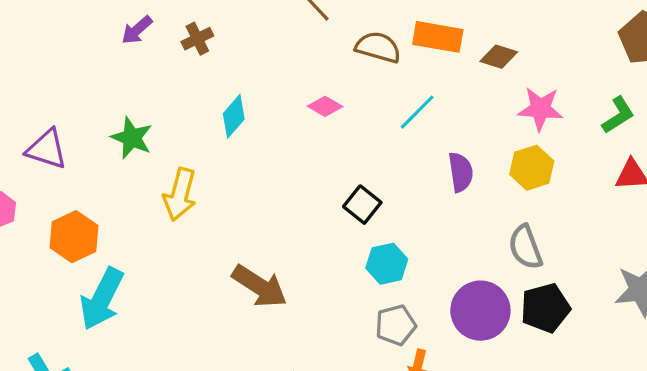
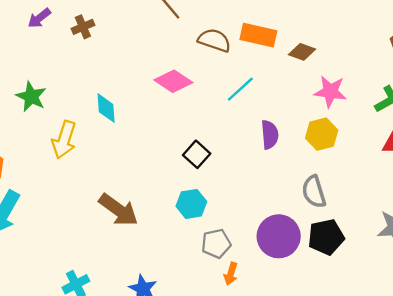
pink diamond: (325, 106) -> (173, 81), size x1.5
cyan diamond: (234, 116) -> (106, 108), moved, turned -48
cyan hexagon: (387, 264) -> (191, 204), moved

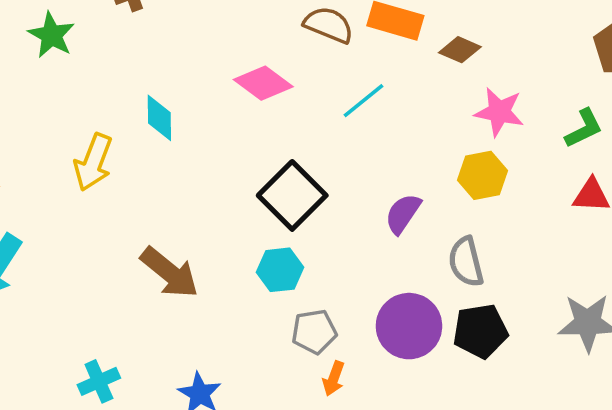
green star: (31, 97) -> (51, 35), moved
purple semicircle: (270, 135) -> (403, 214), moved, turned -144
black square: (197, 154) -> (292, 195), size x1.6

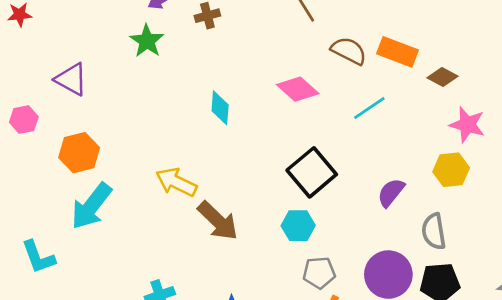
yellow arrow: (93, 162) -> (176, 182), moved, turned 90

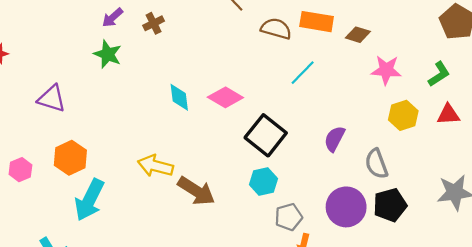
pink diamond: (298, 89) -> (225, 97), moved
pink hexagon: (24, 120) -> (20, 170), moved
yellow hexagon: (451, 170) -> (403, 115), moved

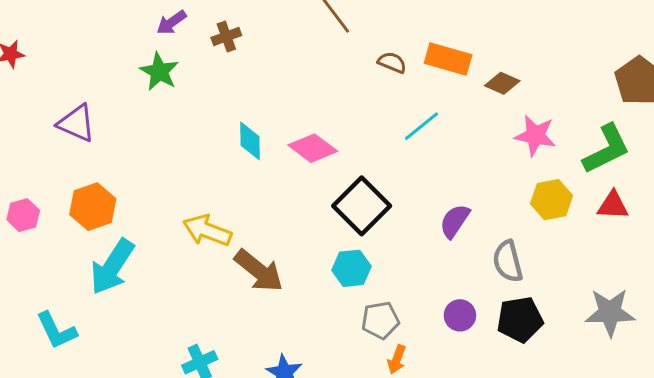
brown semicircle: (276, 29) -> (392, 62), size x0.7
green L-shape: (439, 74) -> (606, 149), size x1.5
purple circle: (346, 207) -> (460, 315), size x0.6

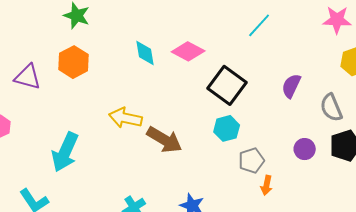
purple triangle: (76, 123) -> (28, 77), moved
orange hexagon: (93, 207) -> (74, 62), moved

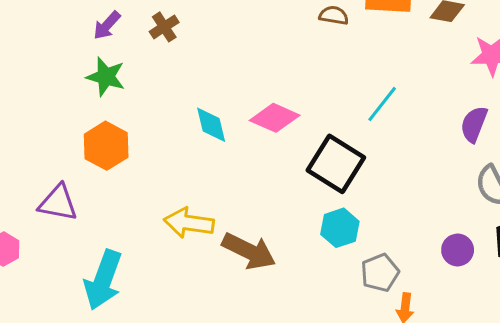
cyan line: (259, 25) -> (382, 104), moved
purple triangle: (28, 77) -> (58, 203), moved
purple semicircle: (291, 86) -> (474, 124), moved

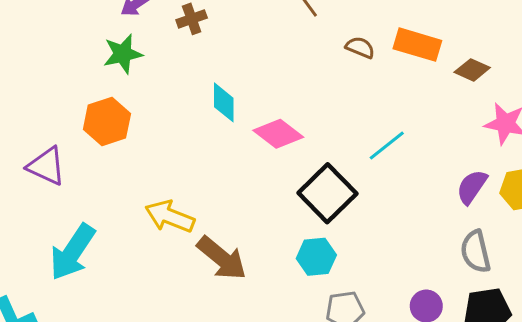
green star: (106, 77) -> (123, 54), turned 30
cyan diamond: (211, 125) -> (224, 102), moved

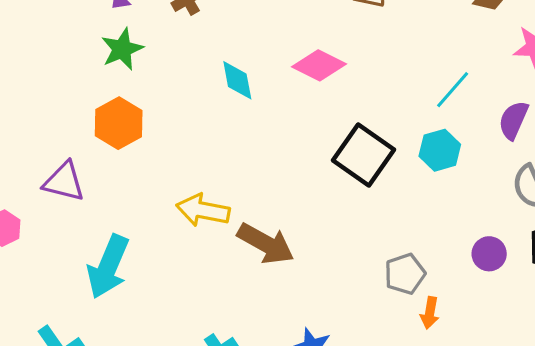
pink diamond: (278, 134) -> (319, 65), moved
cyan line: (387, 146) -> (453, 90), moved
cyan hexagon: (316, 257) -> (440, 150), moved

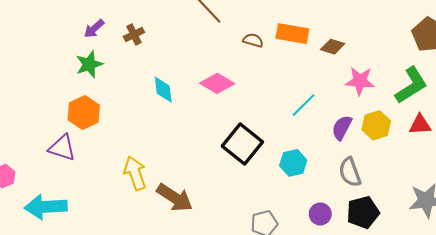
cyan hexagon: (440, 150) -> (293, 163), moved
purple triangle: (64, 182) -> (62, 148), moved
yellow arrow: (203, 210) -> (135, 173), turned 56
cyan arrow: (108, 267) -> (46, 207), moved, turned 60

